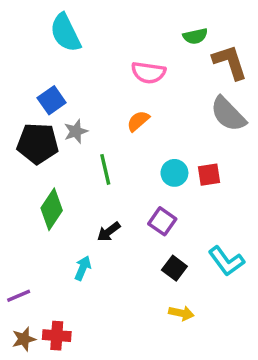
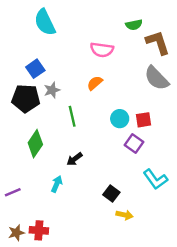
purple square: (162, 221) -> (134, 144), moved
black square: (174, 268) -> (111, 194), moved
purple line: (19, 296) -> (13, 192), moved

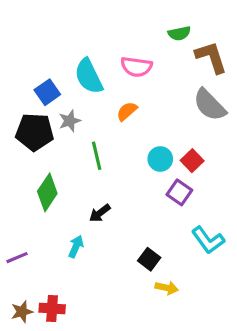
cyan semicircle: (45, 22) -> (89, 76), moved
red square: (143, 120) -> (192, 161), turned -35

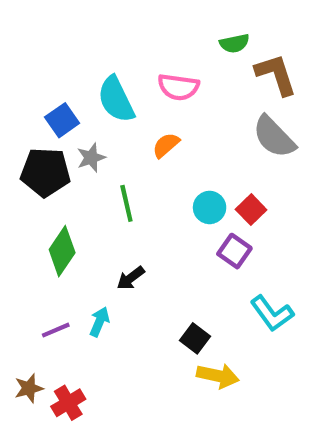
purple line: (17, 258) -> (56, 330), moved
yellow arrow: (167, 288) -> (218, 376), size x1.4
red cross: (52, 309) -> (68, 403), turned -35
brown star: (22, 312) -> (29, 388), moved

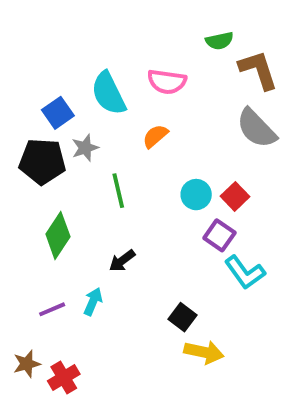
cyan L-shape: (272, 313) -> (245, 272), moved

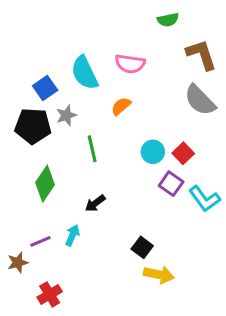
green semicircle: (219, 41) -> (168, 20), moved
cyan L-shape: (245, 272) -> (204, 199), moved
brown star: (27, 364) -> (18, 263), moved

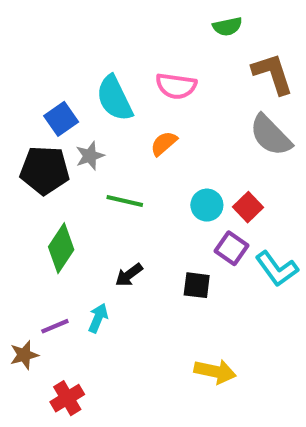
green line: (92, 149) -> (125, 201), turned -64
black square: (142, 247) -> (197, 285), moved, turned -30

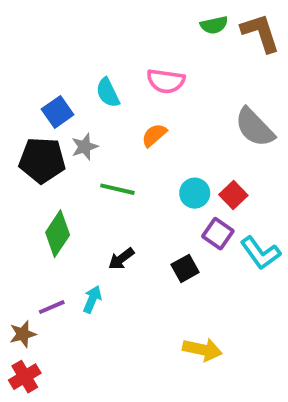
brown L-shape: (273, 74) -> (260, 33), moved
cyan semicircle: (114, 98) -> (108, 93), size x0.7
black square: (197, 285) -> (185, 268), turned -36
red cross: (67, 398) -> (25, 377), moved

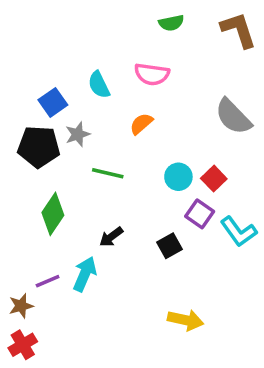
green semicircle: (214, 25) -> (171, 23), moved
cyan arrow: (92, 299) -> (85, 274), size x1.4

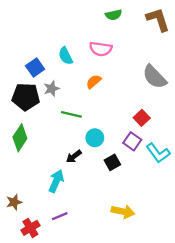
cyan circle: (178, 177) -> (95, 138), moved
green diamond: (53, 214) -> (20, 138), moved
purple line: (48, 281) -> (60, 216), moved
red cross: (23, 345) -> (30, 228), moved

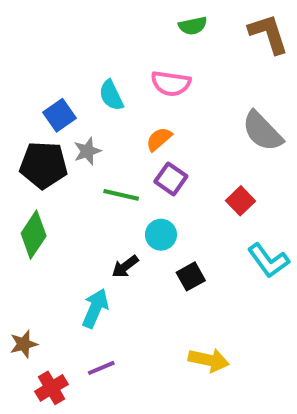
purple square: (132, 141) -> (171, 179), moved

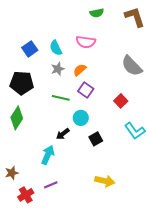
blue square: (59, 115) -> (30, 49), moved
gray star: (87, 151) -> (58, 69), moved

